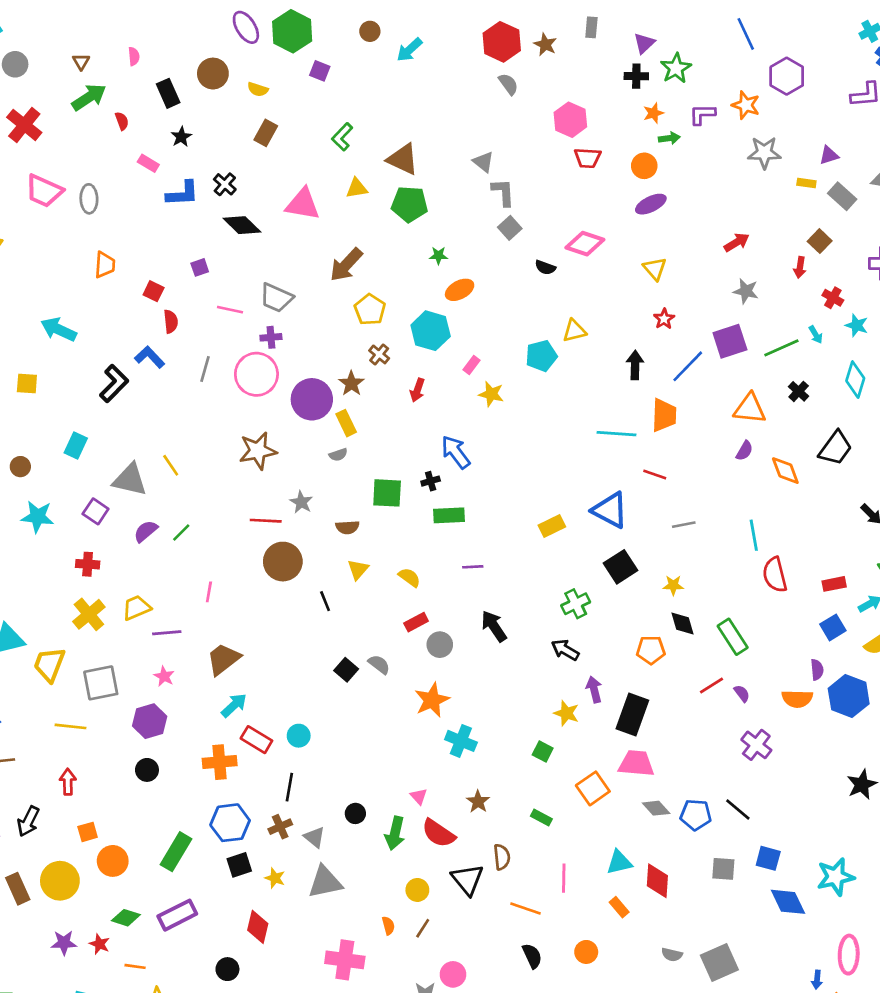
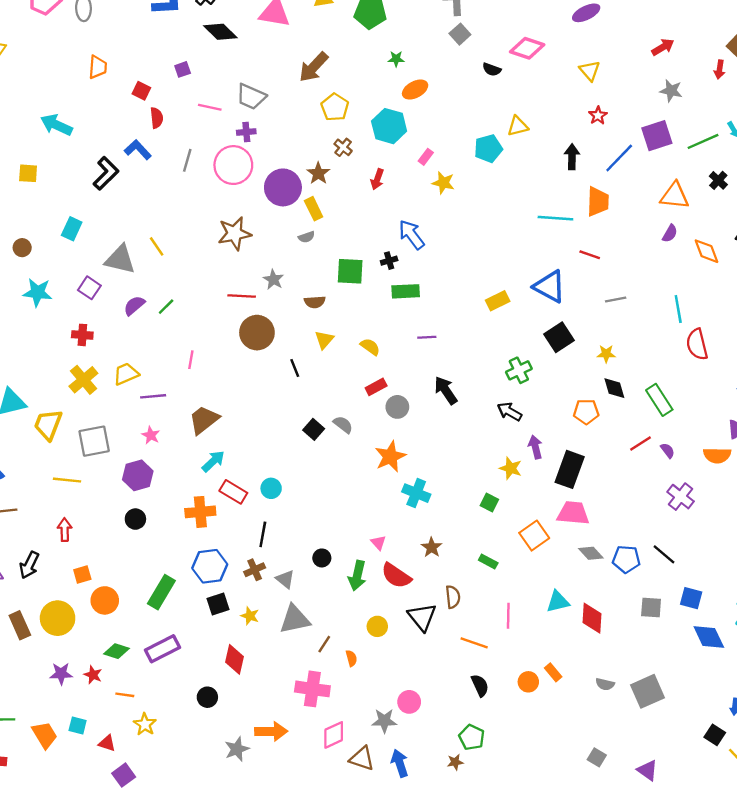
orange rectangle: (619, 907) -> (553, 672), moved
brown line: (423, 928) -> (324, 644), moved

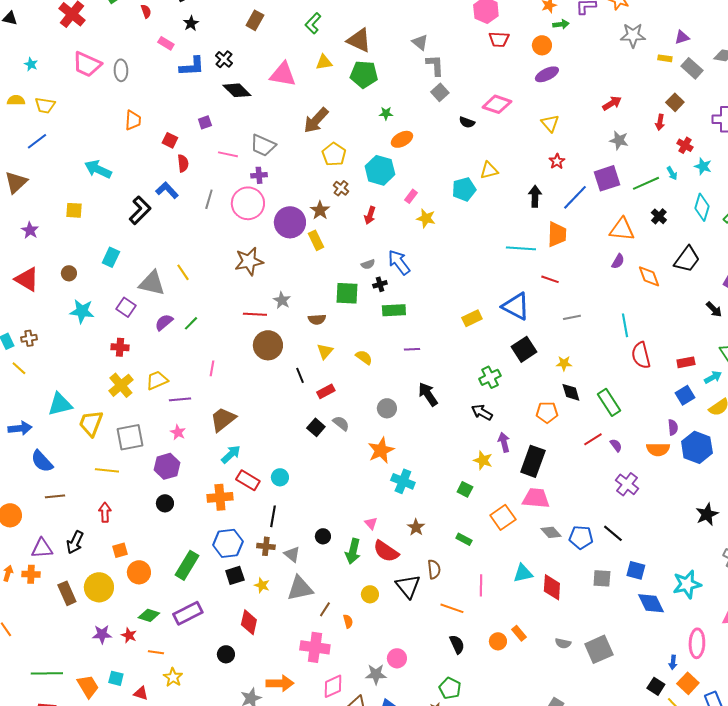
gray semicircle: (306, 237) -> (368, 264), moved
red rectangle: (376, 387) -> (326, 391), moved
brown cross: (255, 570) -> (266, 546), turned 30

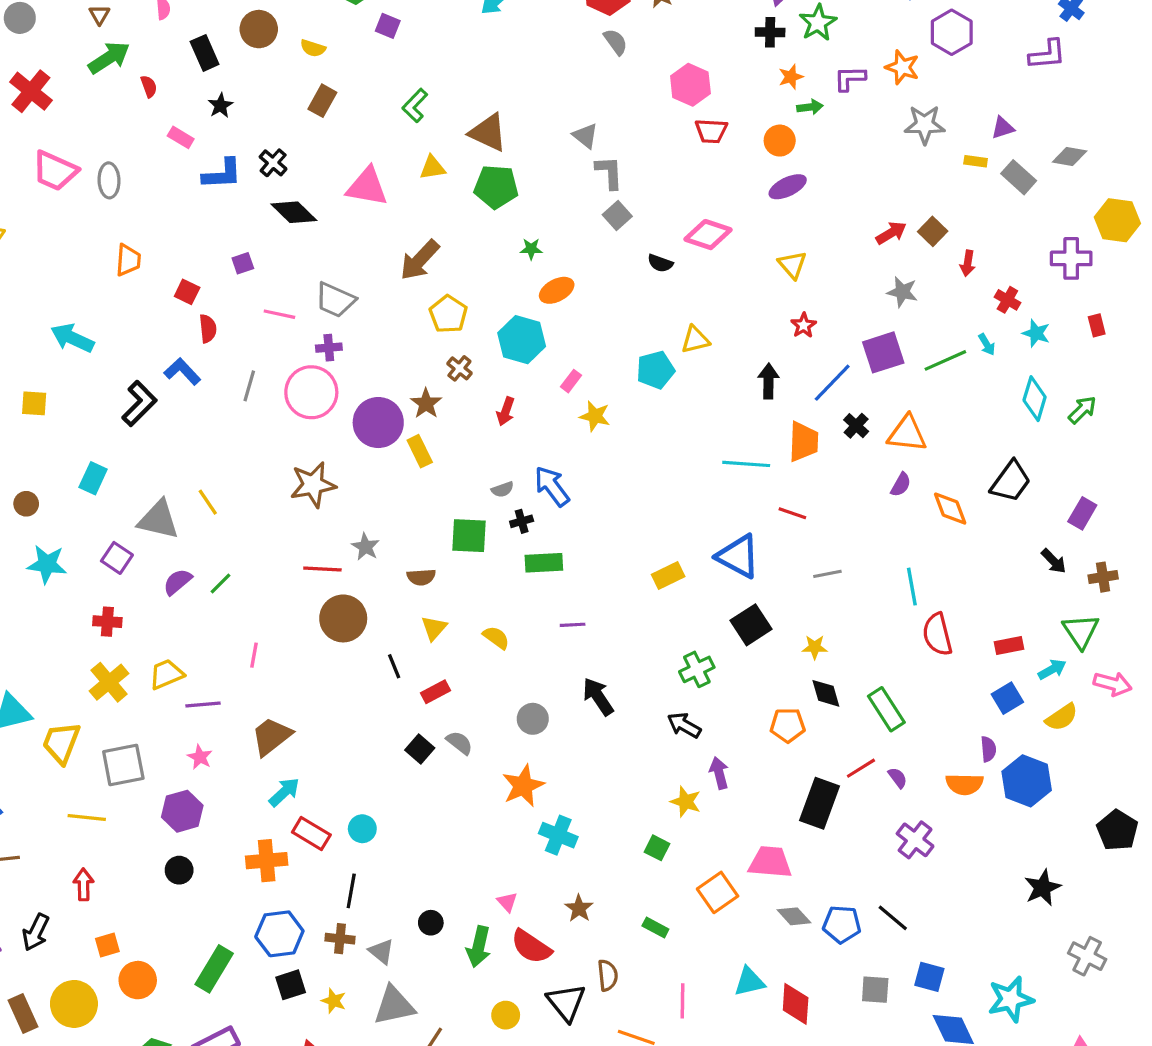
brown square: (675, 102) -> (933, 231), moved
black cross: (659, 216) -> (856, 426), moved
black rectangle: (533, 461) -> (819, 803), moved

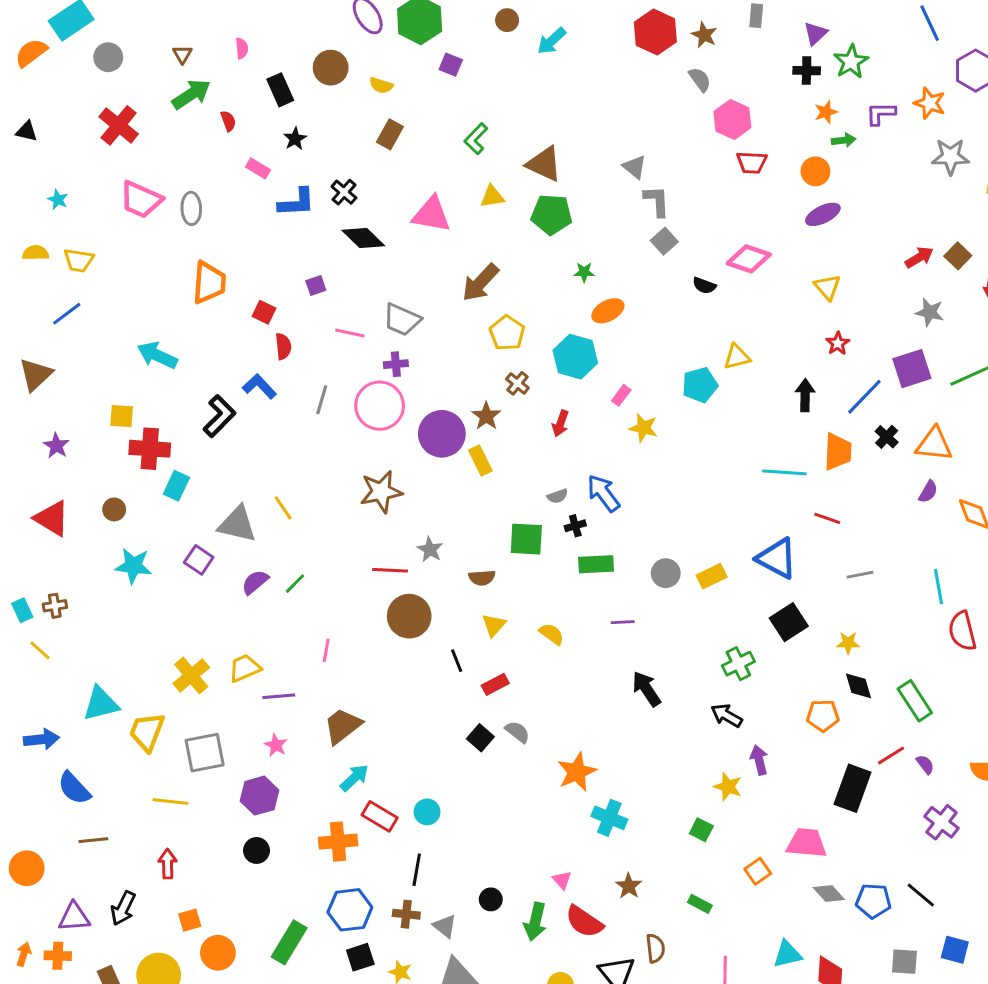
gray semicircle: (616, 42) -> (700, 79), moved
orange trapezoid: (128, 260) -> (209, 283), size x1.4
red cross: (107, 622) -> (150, 449), moved, size x1.5
gray circle: (533, 719) -> (666, 573), moved
orange square: (718, 892) -> (758, 871), size x0.7

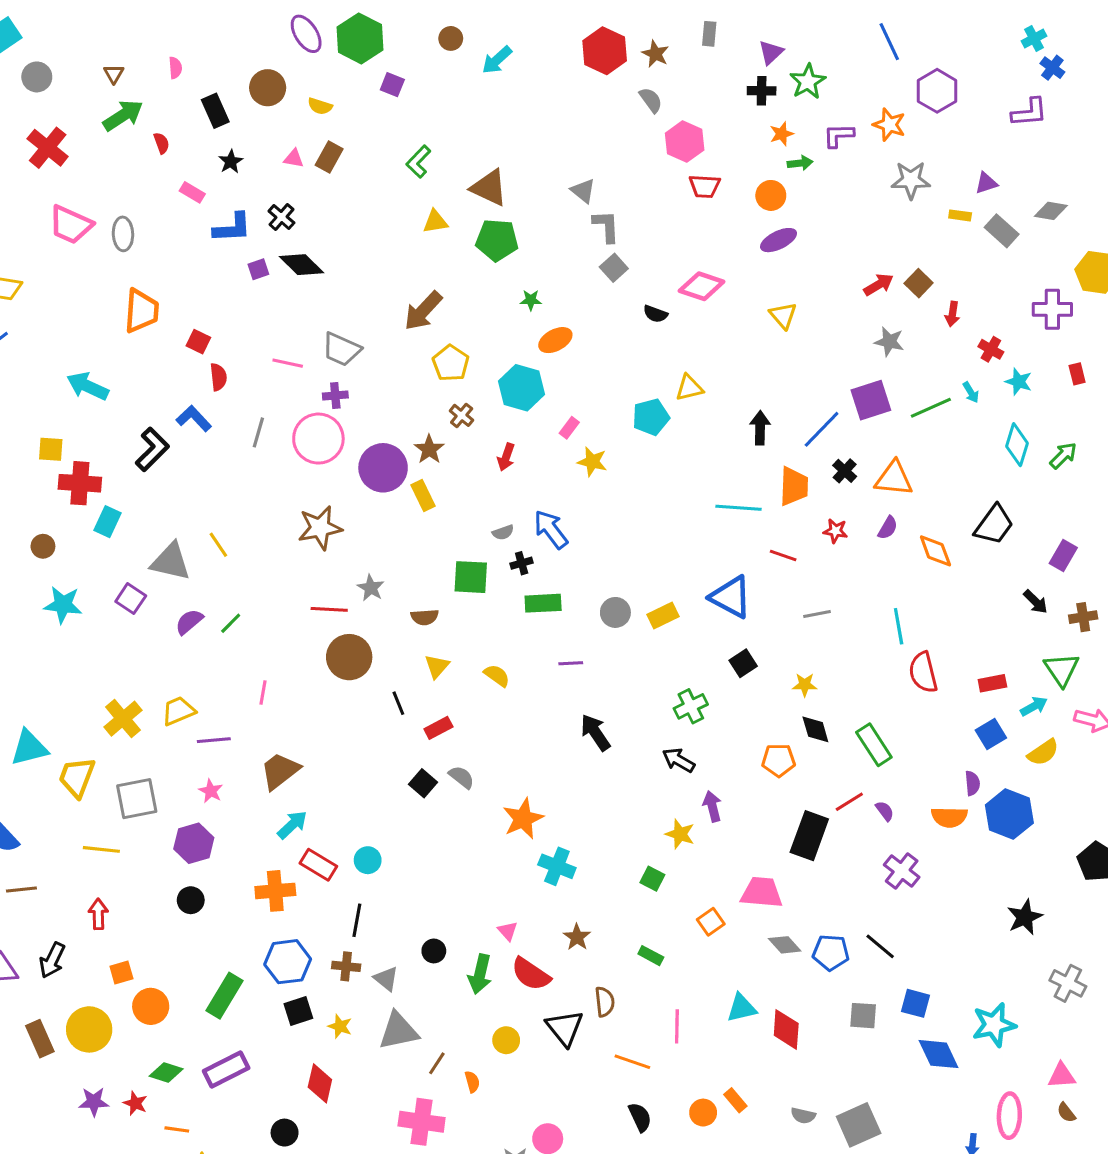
pink triangle: (431, 214) -> (294, 158), moved, size x0.5
purple square: (316, 286) -> (258, 269), moved
red star: (838, 343) -> (835, 531), moved, turned -30
black square: (789, 622) -> (743, 663), size x0.7

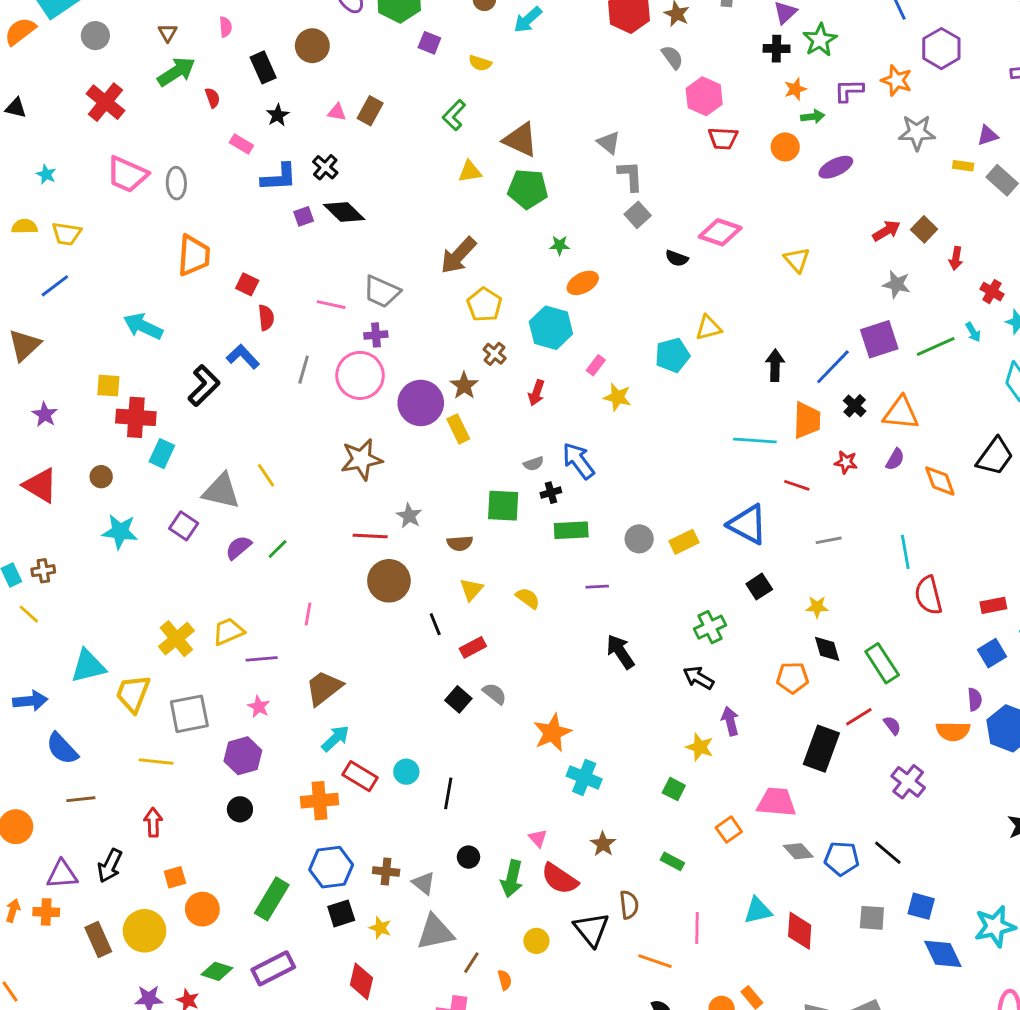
yellow semicircle: (320, 106) -> (480, 63), moved
purple ellipse: (779, 240) -> (836, 167), moved
black line: (357, 920) -> (448, 793), moved

